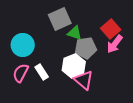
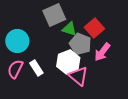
red square: (111, 29) -> (94, 28), moved
pink arrow: (115, 44) -> (102, 52), moved
gray pentagon: (86, 48) -> (80, 44), turned 30

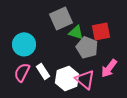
red square: (94, 28) -> (101, 31), turned 30
pink arrow: (102, 52) -> (109, 68), moved
white hexagon: (68, 62) -> (67, 78), moved

